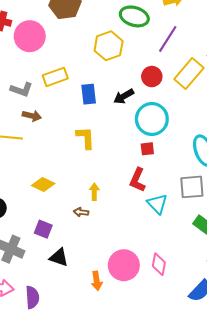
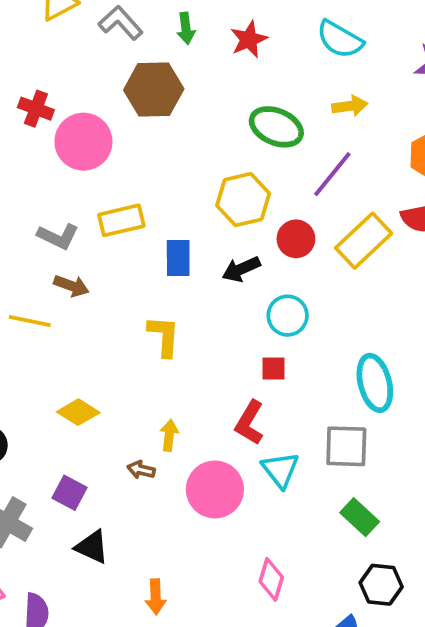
yellow hexagon: (109, 46) -> (243, 200), moved
cyan circle: (152, 119) -> (288, 316), size x0.7
pink circle: (124, 265) -> (215, 489), moved

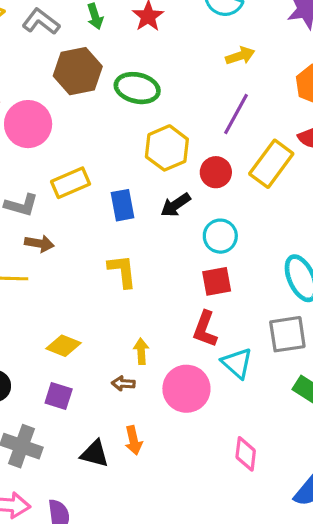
green ellipse: (276, 127) -> (137, 88), moved
red square: (273, 369) -> (217, 281), size x1.4
purple square: (69, 493) -> (59, 396), moved
orange arrow: (156, 597) -> (134, 440), moved

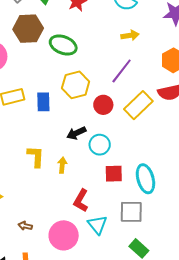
blue rectangle: (123, 205) -> (43, 102), moved
black arrow: (176, 205) -> (76, 133), moved
red square: (217, 281) -> (114, 174), moved
yellow arrow: (141, 351) -> (62, 165), moved

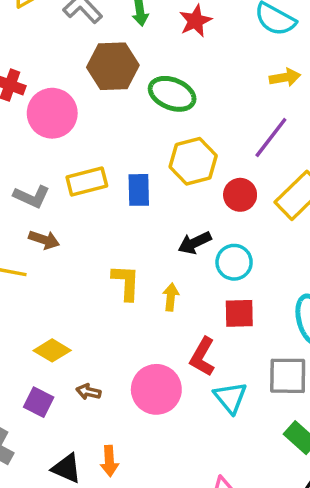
red square: (114, 174) -> (239, 313), moved
brown arrow: (25, 226) -> (88, 392), moved
pink circle: (64, 235) -> (156, 389), moved

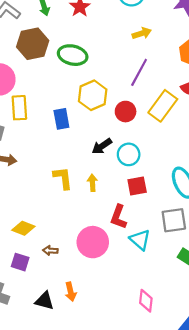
yellow rectangle: (87, 182) -> (19, 108), moved, turned -70

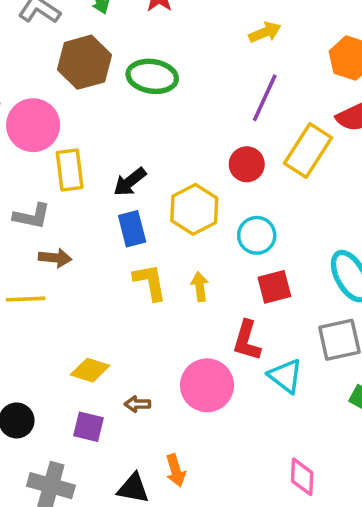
yellow hexagon: (93, 95) -> (194, 209), moved
blue rectangle: (61, 119) -> (132, 229), moved
black arrow: (102, 146) -> (130, 182), moved

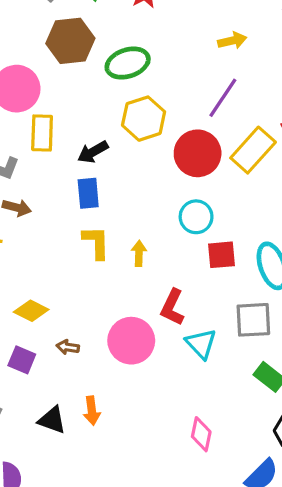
green ellipse: (152, 76) -> (128, 63), turned -36
red circle: (247, 164) -> (198, 153), size x1.5
yellow hexagon: (194, 209) -> (144, 119), moved
red square: (274, 287) -> (222, 255), moved

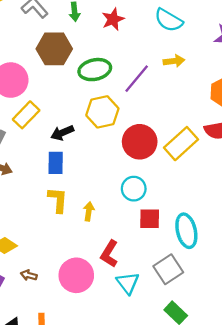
purple line: (223, 98) -> (137, 79), moved
yellow rectangle: (42, 133) -> (26, 115), turned 36
gray square: (253, 320) -> (168, 269), turned -36

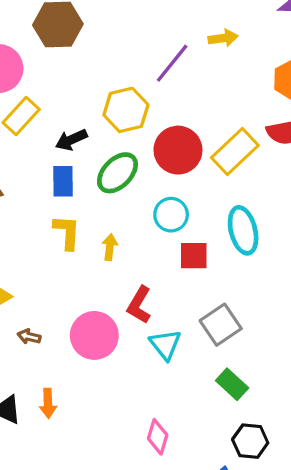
green ellipse: (95, 70) -> (117, 173), moved, turned -32
cyan ellipse: (186, 231) -> (243, 230), moved

